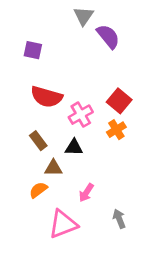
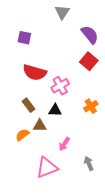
purple semicircle: (108, 36) -> (90, 35), moved
red square: (119, 101) -> (89, 61), moved
orange cross: (116, 130) -> (91, 106), moved
orange semicircle: (38, 190) -> (22, 135), moved

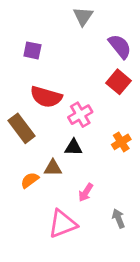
brown rectangle: (28, 105) -> (22, 128), moved, size x1.5

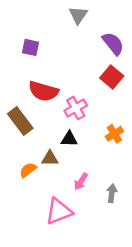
gray arrow: (118, 218) -> (112, 193), moved, turned 30

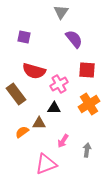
purple semicircle: (113, 44) -> (74, 39), moved
red square: (112, 77) -> (87, 70), moved, turned -36
orange cross: (114, 134) -> (89, 104), size x1.5

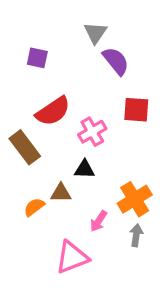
gray triangle: (61, 12) -> (95, 33), moved
red semicircle: (34, 71) -> (53, 111), turned -50
orange cross: (89, 104) -> (135, 199), moved

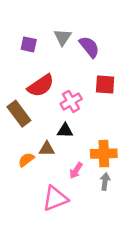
gray triangle: (95, 33) -> (63, 37), moved
orange cross: (135, 199) -> (104, 154), turned 30

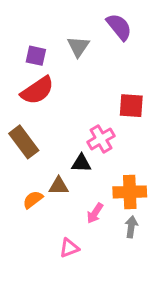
purple semicircle: (89, 47) -> (119, 27), moved
red semicircle: (41, 86) -> (37, 90), moved
pink cross: (71, 101) -> (101, 139), moved
pink triangle: (55, 198) -> (69, 248), size x0.6

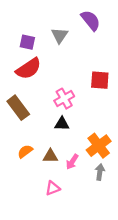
pink cross: (101, 139) -> (64, 99), moved
brown triangle: (59, 186) -> (50, 156), moved
orange cross: (130, 192) -> (99, 146), turned -35

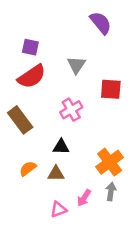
gray triangle: (60, 35) -> (76, 65), moved
black triangle: (62, 124) -> (61, 147), moved
pink arrow: (72, 162) -> (84, 198), moved

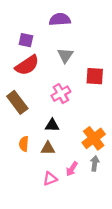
purple semicircle: (101, 23) -> (60, 19), moved, turned -55
orange semicircle: (28, 168) -> (24, 144), turned -48

